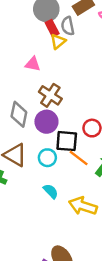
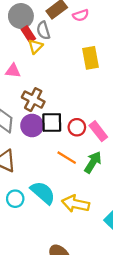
black square: (67, 141) -> (52, 123), moved
cyan circle: (47, 158) -> (15, 199), moved
cyan semicircle: (51, 191) -> (43, 193), size x1.6

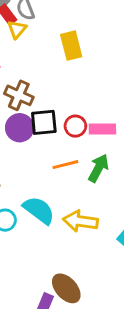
yellow rectangle: (91, 58) -> (71, 46), moved
pink rectangle: (98, 131) -> (102, 129), turned -48
orange line: (67, 158) -> (65, 165), turned -42

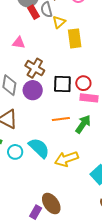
yellow triangle: (17, 29) -> (59, 22), moved
black square: (44, 122) -> (62, 84), moved
red circle: (75, 126) -> (83, 83), moved
yellow arrow: (80, 221) -> (66, 159), turned -35

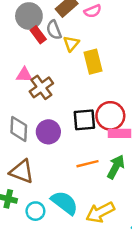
brown cross: (35, 68) -> (41, 87), moved, turned 30
red circle: (83, 83) -> (110, 116), size x1.5

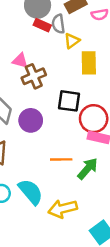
red rectangle: (38, 35) -> (42, 25), turned -42
black square: (84, 120) -> (69, 101), moved

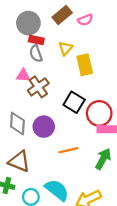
gray semicircle: (58, 24) -> (36, 54), moved
black square: (69, 101) -> (74, 102), turned 35
orange line: (61, 159) -> (68, 150), moved

